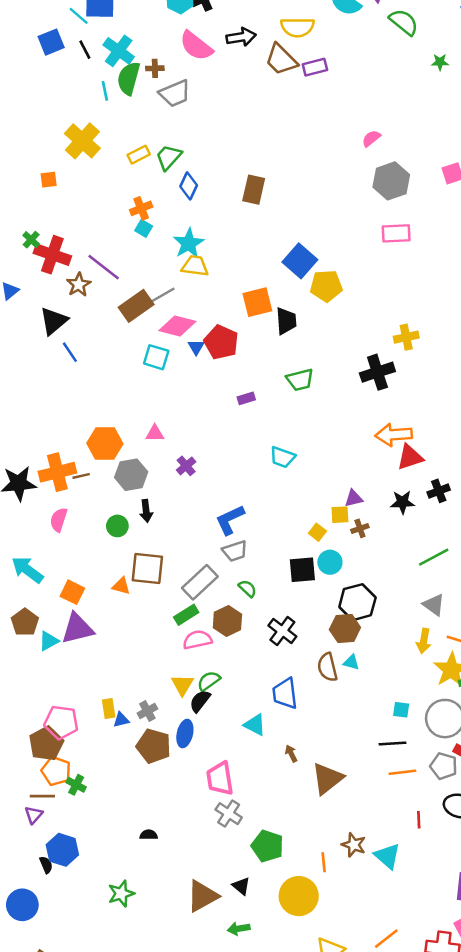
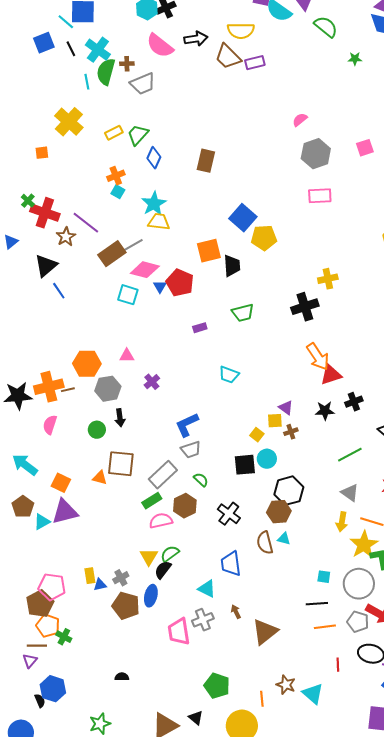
orange arrow: (394, 435) -> (318, 357), turned -120
purple triangle: (354, 498) -> (286, 408), turned 49
gray cross: (229, 814) -> (203, 620), moved, turned 35

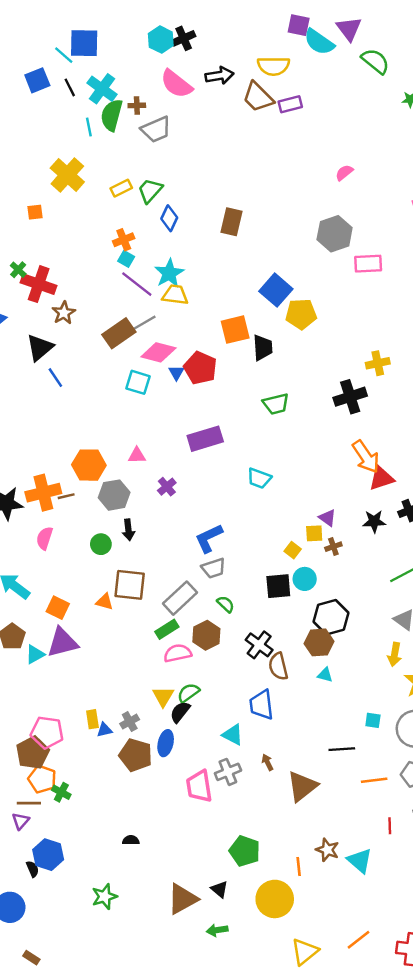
gray hexagon: (316, 154) -> (335, 234), moved
purple line: (86, 223) -> (137, 284), moved
purple rectangle: (200, 328) -> (205, 439), moved, size x2.0
brown semicircle: (265, 543) -> (278, 666), moved
black line: (317, 604) -> (342, 749), moved

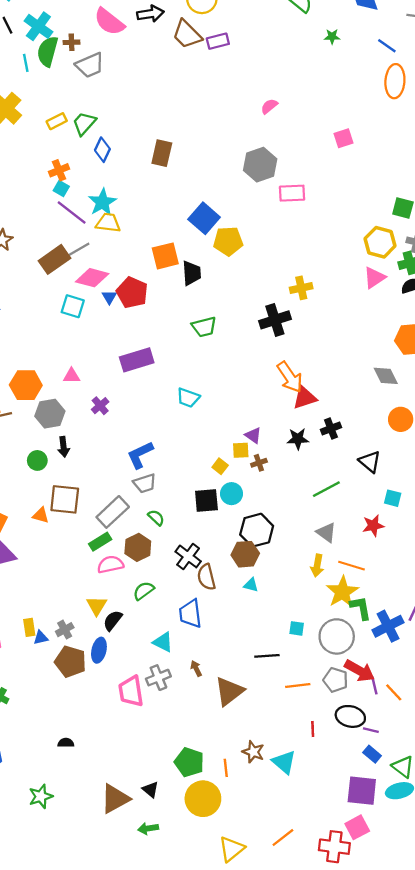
green semicircle: (188, 693) -> (144, 591), moved
green pentagon: (245, 851) -> (189, 762), moved

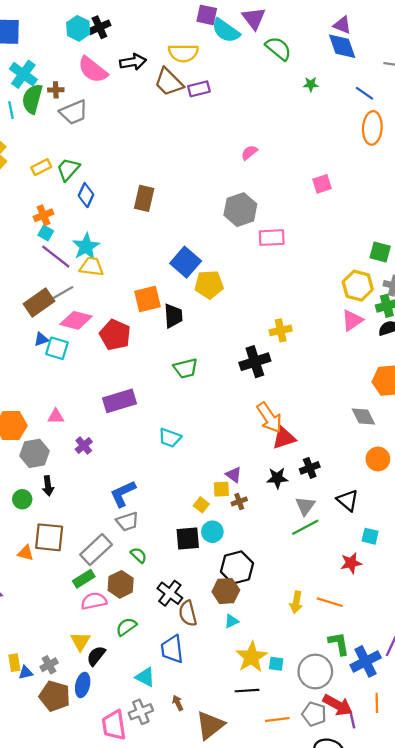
blue triangle: (109, 297) -> (41, 339), moved, turned 40
gray triangle: (326, 532) -> (305, 506), moved, turned 30
cyan triangle: (251, 585) -> (231, 621), turned -40
yellow star: (342, 592) -> (252, 657), moved
orange line: (394, 692) -> (377, 703), moved, turned 42

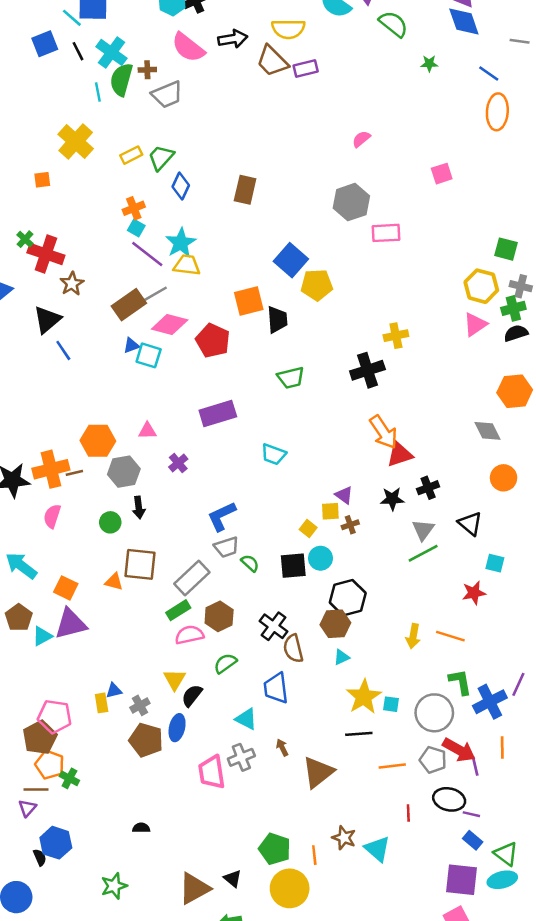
green semicircle: (139, 555) -> (250, 563), moved
blue triangle: (26, 673) -> (114, 691), moved

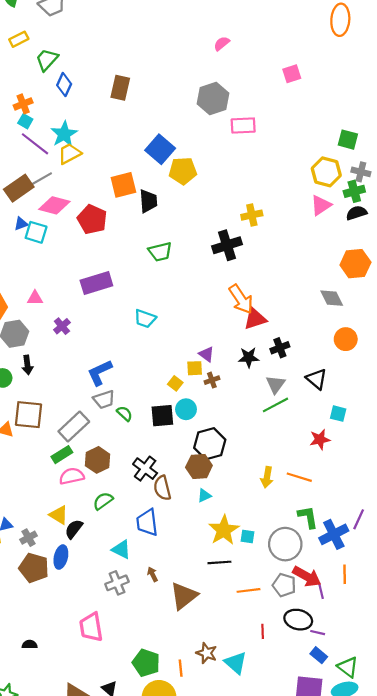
yellow rectangle: (131, 155) -> (19, 39), moved
yellow trapezoid: (187, 265) -> (70, 154), turned -35
yellow triangle: (175, 679) -> (59, 515), turned -30
pink trapezoid: (212, 772) -> (91, 627), moved

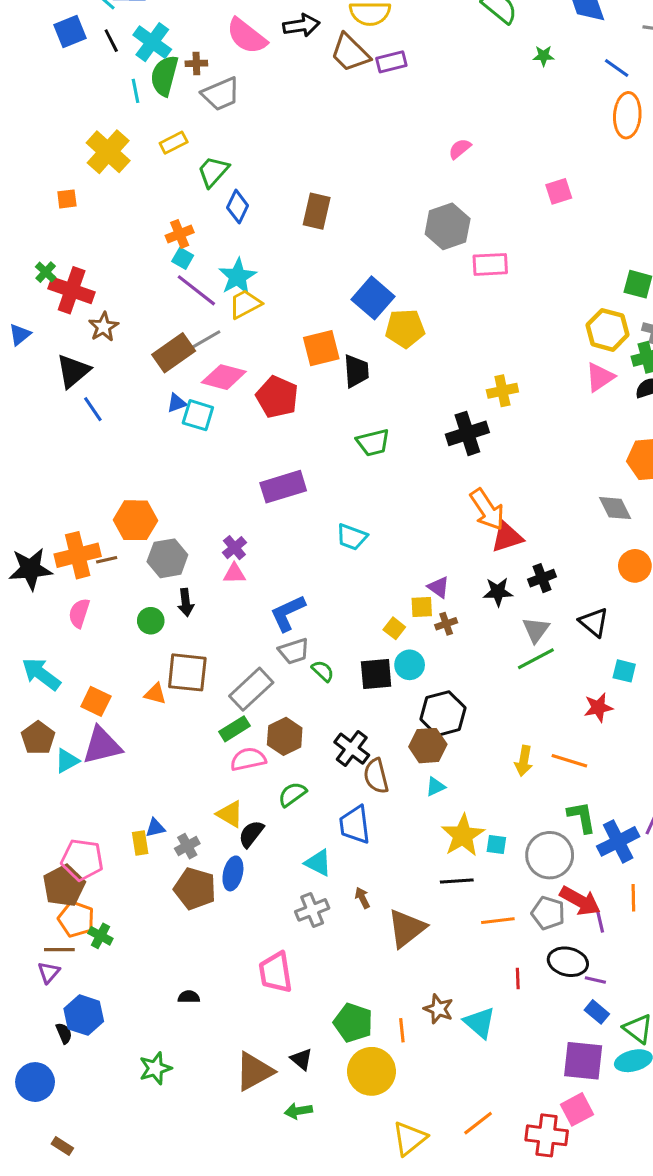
pink triangle: (35, 298) -> (234, 574), moved

